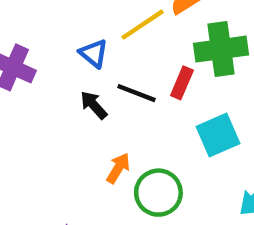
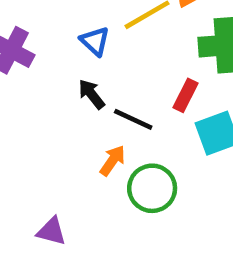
red rectangle: (182, 83) -> (186, 95), moved
black line: (137, 93) -> (133, 119), moved

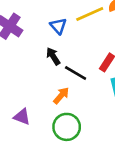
green circle: (152, 188) -> (67, 127), moved
purple triangle: (51, 231) -> (22, 117), moved

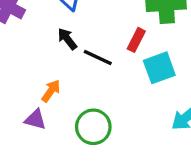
orange arrow: (61, 95) -> (51, 91), moved

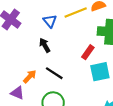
black line: (98, 57) -> (54, 73), moved

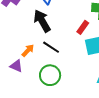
black arrow: (45, 45) -> (42, 21), size x1.6

